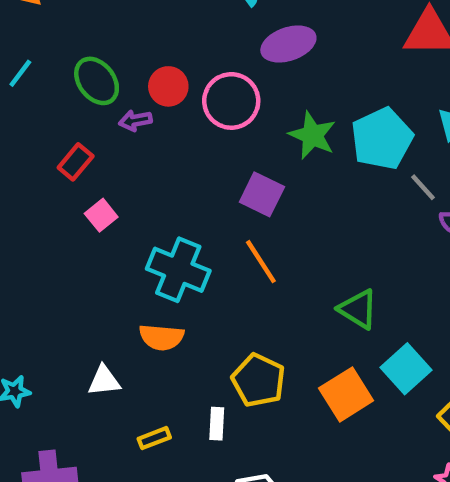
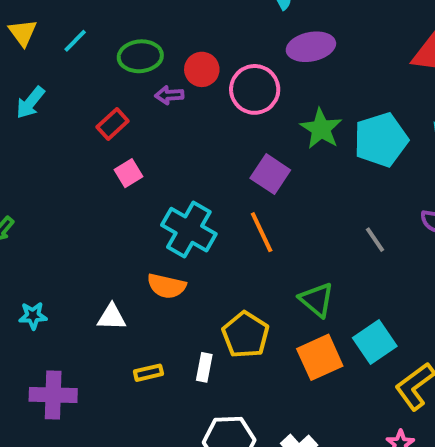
green ellipse: (97, 81) -> (140, 56), turned -66
gray line: (423, 187) -> (375, 240), moved
green triangle: (358, 309) -> (317, 300), moved

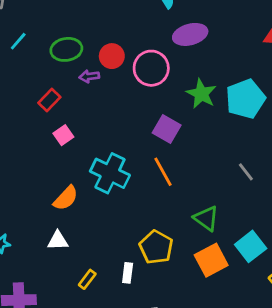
orange semicircle: (167, 286) -> (66, 198), moved, turned -56
yellow rectangle: (148, 373) -> (87, 279), turned -36

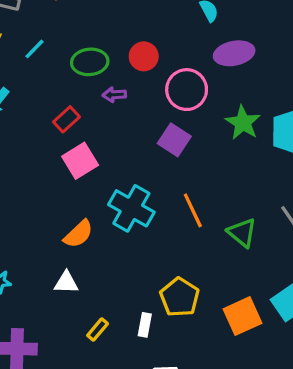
red circle: (112, 56) -> (144, 56), moved
purple square: (167, 129) -> (174, 140), moved
pink square: (63, 135) -> (80, 161), size x1.5
green triangle: (206, 218) -> (242, 233), moved

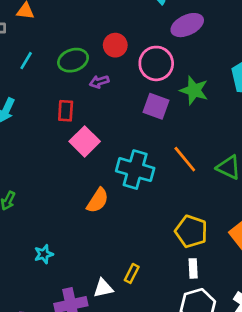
red rectangle: (66, 119) -> (66, 111), turned -30
green star: (243, 123) -> (194, 90), moved
white triangle: (66, 283) -> (103, 288), moved
white rectangle: (145, 325) -> (193, 268), moved

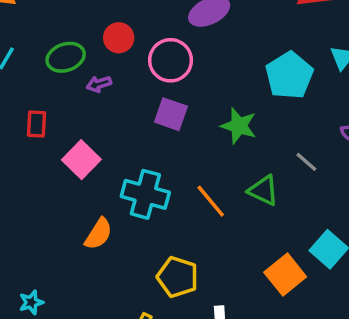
green star: (194, 90) -> (239, 126), moved
red rectangle: (66, 111) -> (36, 124), moved
orange line: (185, 159) -> (211, 201), moved
yellow pentagon: (191, 231) -> (178, 277), moved

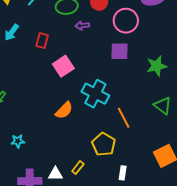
purple square: (171, 114) -> (120, 51), turned -30
green star: (239, 126) -> (157, 66), turned 30
orange line: (211, 201) -> (124, 118), moved

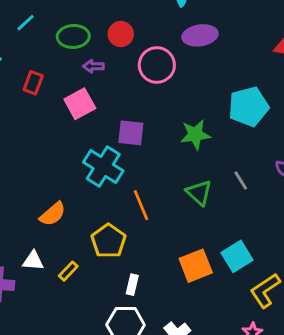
purple square: (120, 51) -> (131, 133), moved
pink square: (63, 66) -> (80, 104), moved
orange semicircle: (64, 110) -> (53, 214), moved
white triangle: (55, 174) -> (33, 261), moved

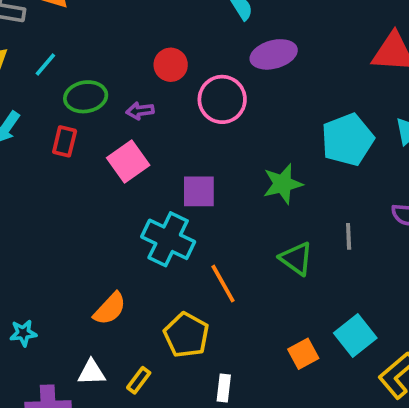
green ellipse: (73, 36) -> (86, 97), moved
gray line: (241, 180) -> (349, 236), turned 36
orange square: (196, 266) -> (303, 354), size x0.7

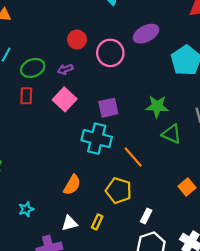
purple ellipse: (274, 54) -> (146, 34), moved
green star: (283, 184) -> (157, 106), moved, turned 30
white rectangle: (224, 388) -> (146, 216), turned 32

